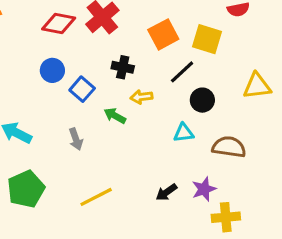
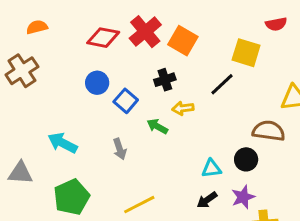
orange square: (163, 34) -> (183, 41), moved, turned -32
black cross: (123, 67) -> (165, 80), turned -30
black circle: (202, 100) -> (246, 159), moved
cyan triangle: (184, 133) -> (211, 168), moved
brown semicircle: (229, 147) -> (269, 131), moved

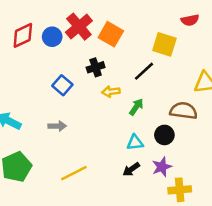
red diamond: (103, 38) -> (23, 35), moved, turned -36
blue circle: (97, 83) -> (52, 37), moved
green arrow: (157, 126) -> (136, 107), moved, turned 96
gray arrow: (120, 149) -> (57, 126), turned -72

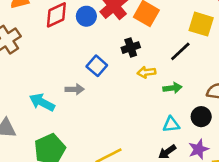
green arrow: (136, 107) -> (172, 88), turned 48
gray arrow: (57, 126) -> (75, 89), moved

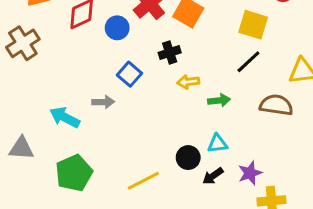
blue circle: (86, 16) -> (117, 28), moved
black line: (180, 51) -> (248, 62), moved
black circle: (201, 117) -> (188, 158), moved

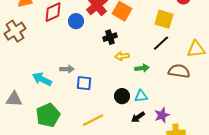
blue square: (129, 74) -> (84, 83), moved, turned -35
black circle: (188, 158) -> (122, 96), moved

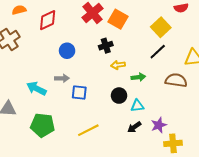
yellow square: (164, 19) -> (161, 27), turned 30
blue circle: (76, 21) -> (67, 51), moved
black circle: (122, 96) -> (119, 96), moved
green pentagon: (48, 115) -> (43, 125), turned 30

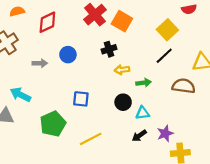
gray arrow: (62, 78) -> (40, 63), moved
cyan arrow: (36, 88) -> (20, 95), moved
green pentagon: (43, 125) -> (53, 124), moved, turned -30

